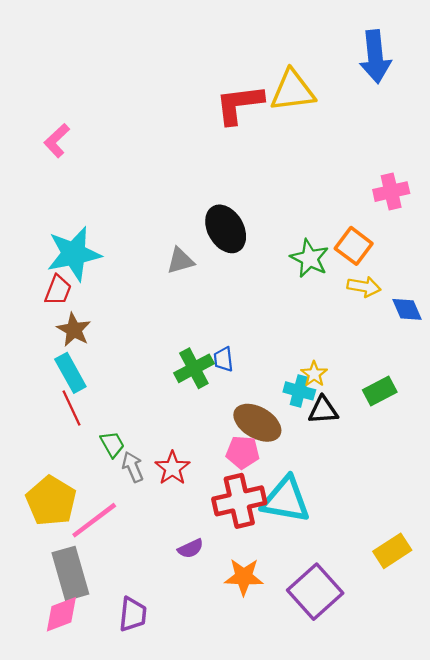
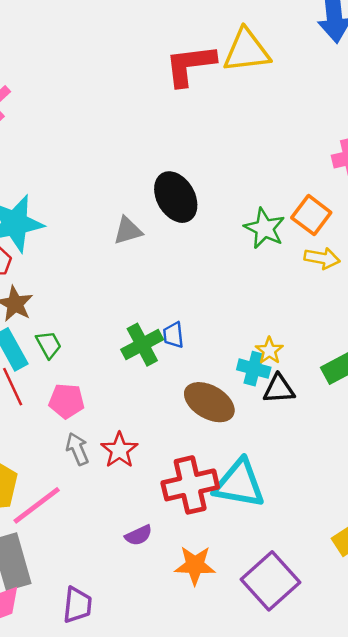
green trapezoid: (112, 444) -> (49, 345), moved
pink pentagon: (243, 452) -> (67, 401), moved

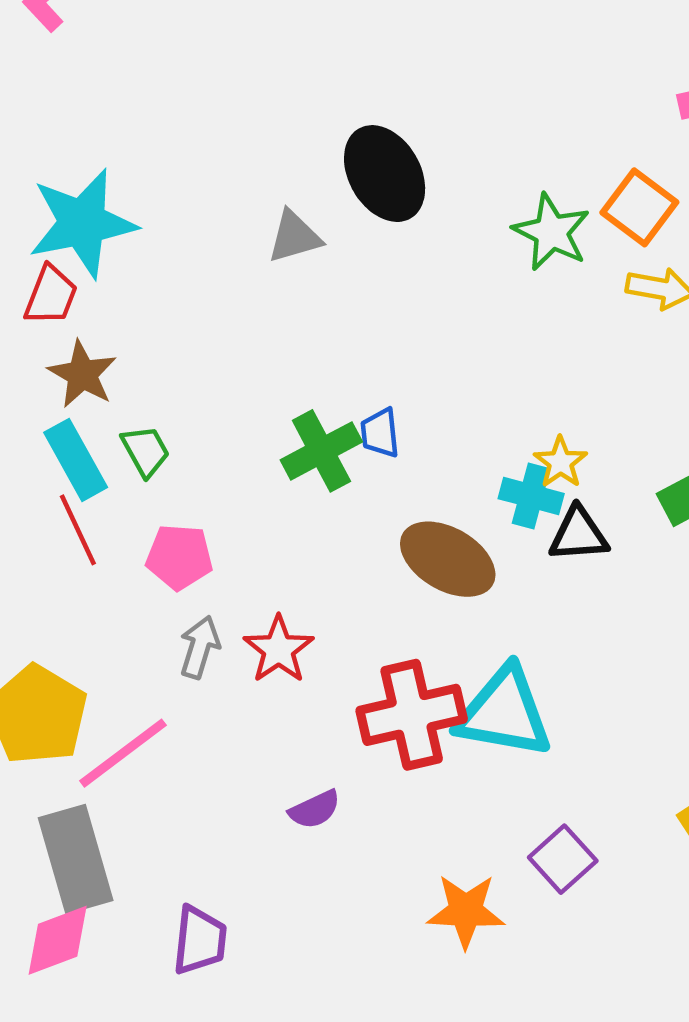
gray arrow: (77, 449) -> (200, 647), turned 40
orange star: (195, 565) -> (466, 911), moved
purple square: (271, 581) -> (563, 859), moved, size x0.6

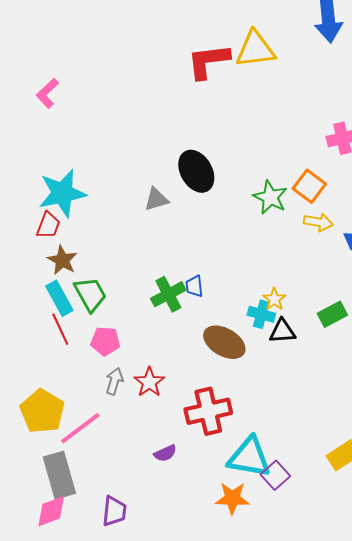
green trapezoid: (146, 451) -> (90, 294), size x1.5
cyan triangle: (504, 713) -> (249, 457), moved

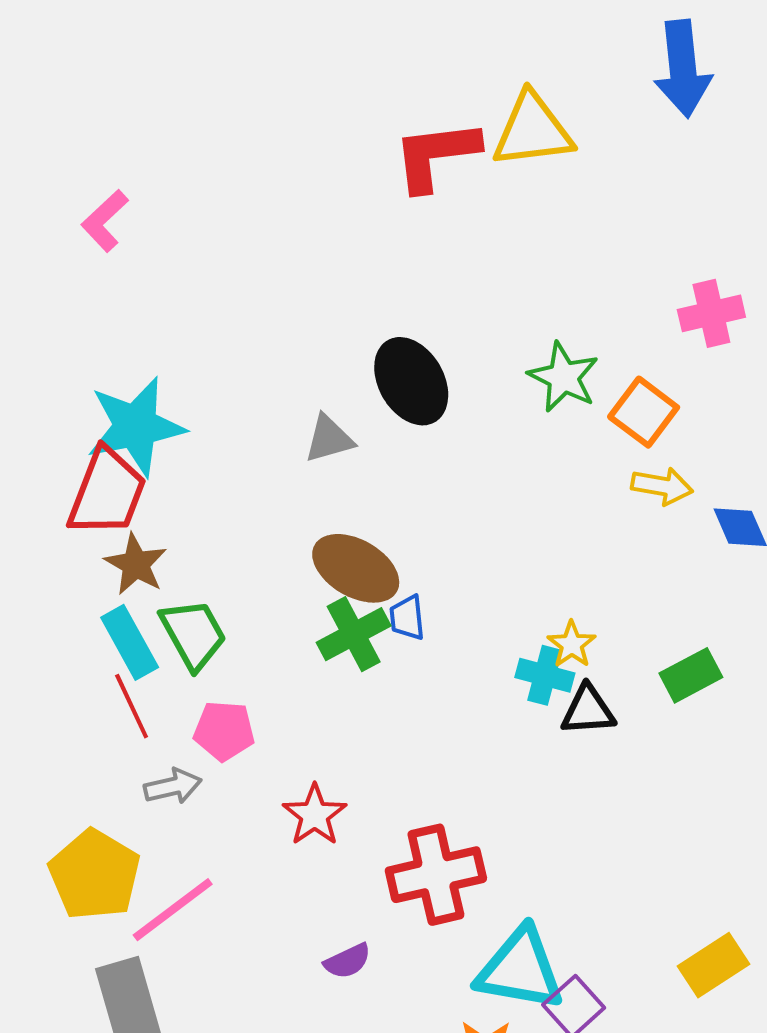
green star: (270, 197) -> (563, 377), moved
red trapezoid: (48, 225) -> (107, 492), size x1.6
brown ellipse: (224, 342) -> (356, 568), moved
gray arrow: (114, 381) -> (173, 786), moved, turned 60

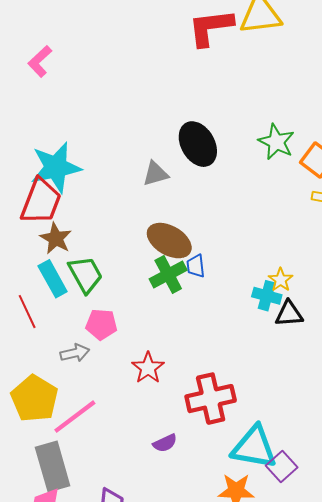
red line: (132, 706) -> (27, 312), moved

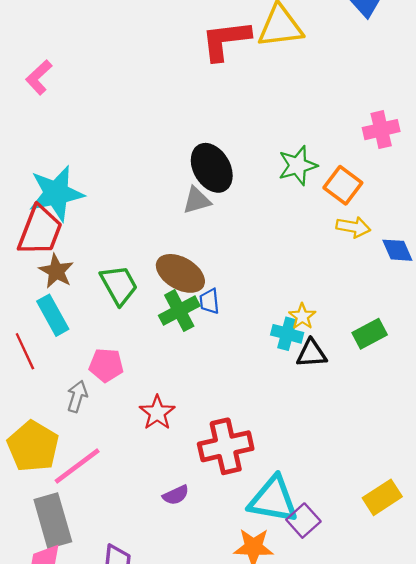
green star: (276, 142) -> (298, 166), turned 30
gray triangle: (155, 174) -> (197, 200), moved
green trapezoid: (85, 274) -> (119, 285), moved
gray arrow: (75, 353) -> (77, 396), turned -60

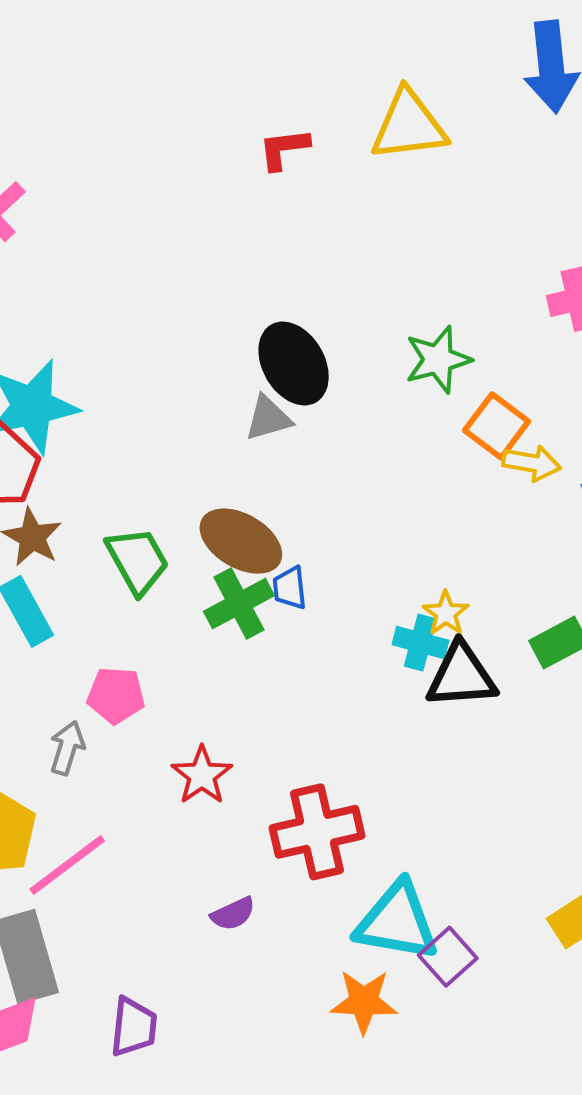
red L-shape: (226, 40) -> (284, 149), moved, size x0.6
orange square: (343, 185) -> (497, 426), moved
black triangle: (312, 353) -> (461, 676), size x1.4

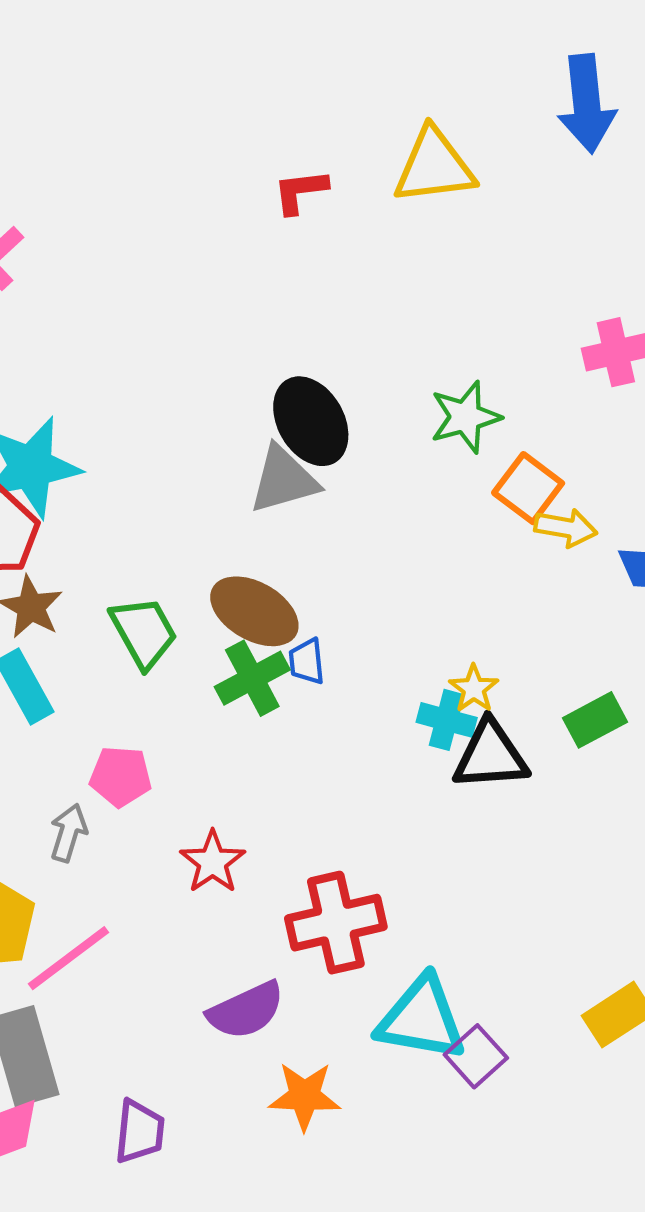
gray triangle: (268, 418) -> (284, 480), size x1.4
purple semicircle: (233, 914) -> (246, 1010), size x1.6
orange star: (364, 1002) -> (305, 1096), moved

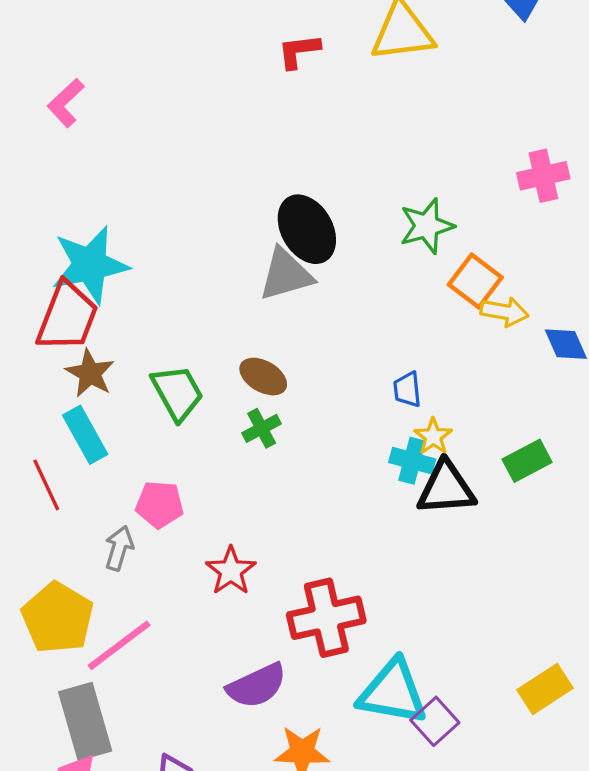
brown ellipse: (254, 611) -> (263, 377), size x0.7
blue trapezoid: (307, 661) -> (407, 389), moved
green cross: (252, 678) -> (262, 428), size x0.7

